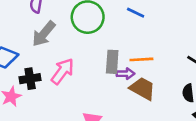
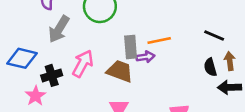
brown trapezoid: (142, 89) -> (120, 71), moved

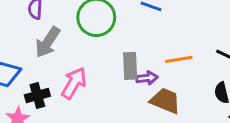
orange line: (159, 41) -> (179, 59), moved
brown trapezoid: (120, 71) -> (165, 101), moved

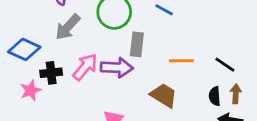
gray rectangle: (130, 66) -> (137, 44), moved
purple arrow: (147, 78) -> (117, 68), moved, size x1.6

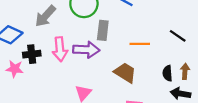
black line: (225, 65) -> (178, 36), moved
pink arrow: (85, 67) -> (60, 49), turned 135
pink star: (31, 90) -> (15, 69), turned 30

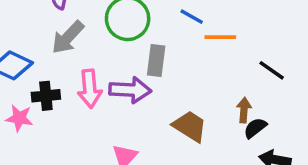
orange line: (140, 44) -> (220, 37), moved
brown arrow: (185, 71) -> (244, 110), moved
black semicircle: (167, 73) -> (255, 128), turned 56

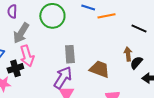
gray rectangle: (156, 60) -> (70, 54), moved
pink arrow: (90, 89) -> (27, 56), moved
purple arrow: (130, 90) -> (63, 78), moved, turned -50

